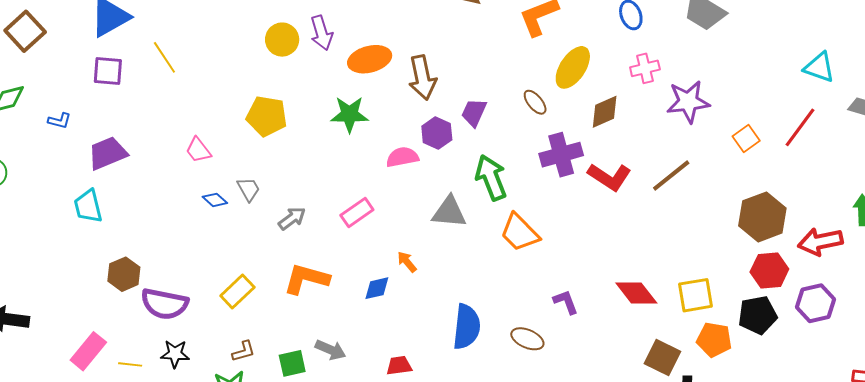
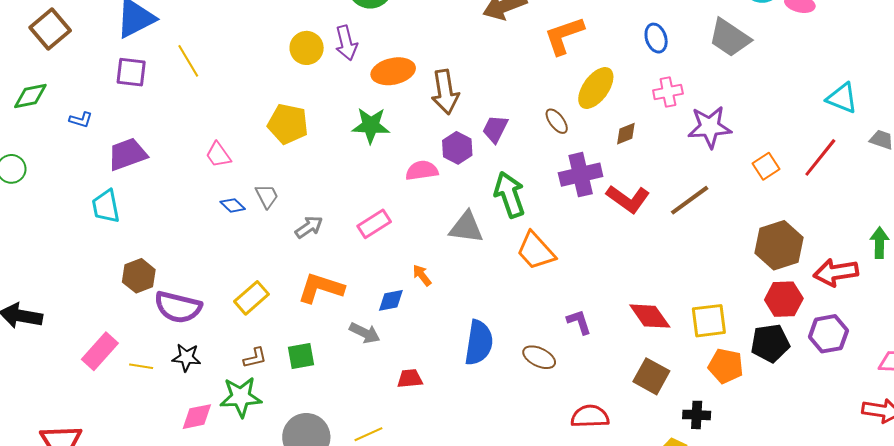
brown diamond: (605, 112) -> (626, 134), size x0.7
gray arrow: (330, 350) -> (365, 333), moved
brown square: (662, 358) -> (651, 376), moved
green square: (292, 363) -> (301, 356), moved

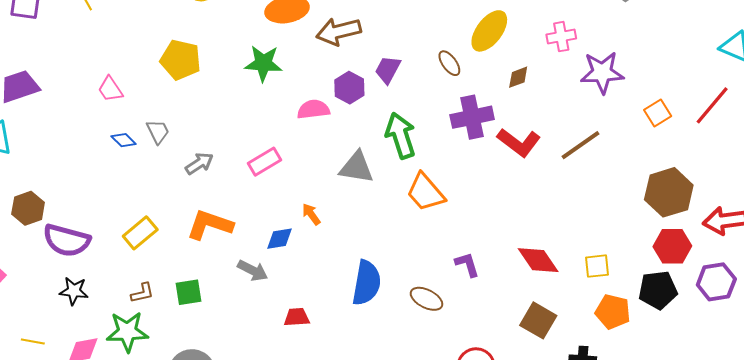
brown arrow: (445, 92) -> (339, 31), turned 84
yellow square: (709, 321) -> (597, 266), size x0.7
yellow line: (141, 366) -> (33, 341), moved

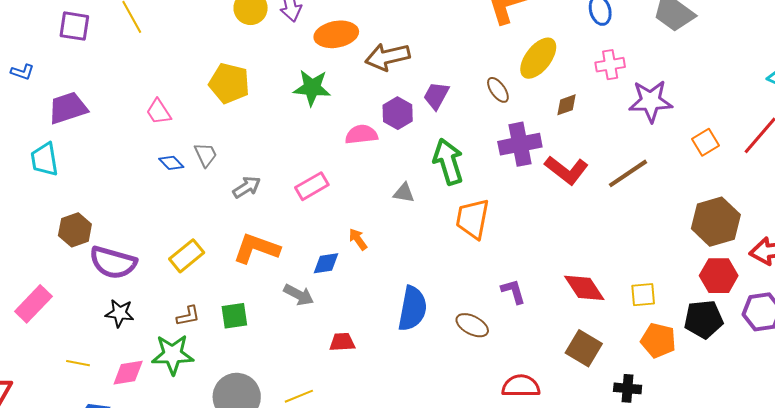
gray triangle: (357, 167) -> (404, 193), size x0.6
orange trapezoid: (426, 192) -> (473, 219), turned 51

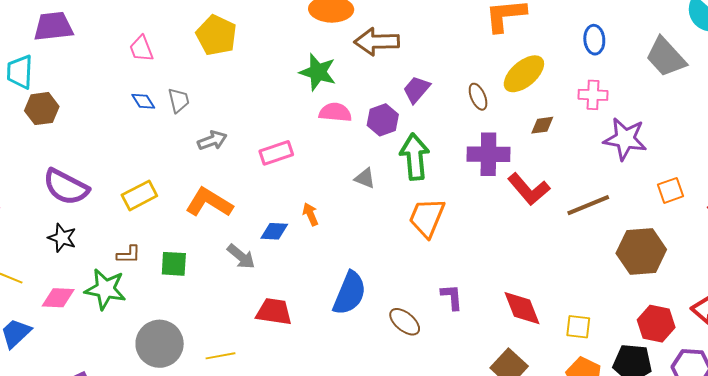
green star: (312, 88) -> (318, 72), moved
purple hexagon: (398, 113) -> (383, 120), moved
brown hexagon: (716, 222) -> (641, 251), moved
brown hexagon: (75, 230) -> (42, 109), moved
red trapezoid: (342, 342) -> (274, 312), size x1.4

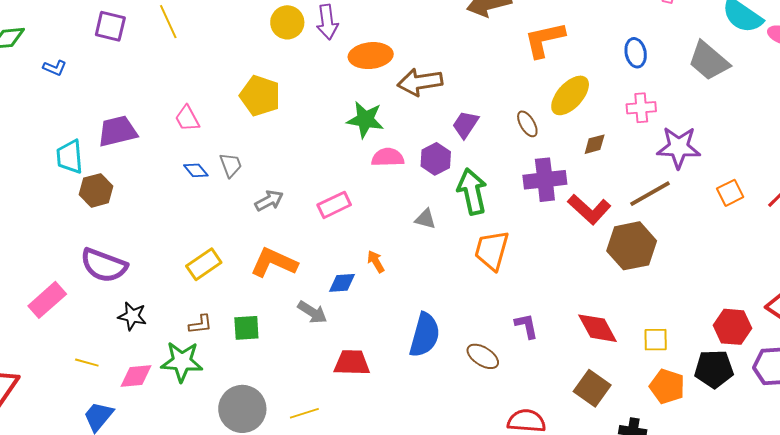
purple trapezoid: (53, 26) -> (117, 131), moved
purple semicircle: (66, 187) -> (104, 265), moved
brown line: (588, 205) -> (650, 194), moved
brown hexagon: (641, 251) -> (632, 246), moved

